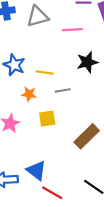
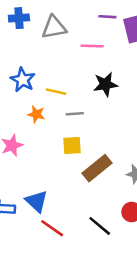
yellow square: (47, 119) -> (72, 145), moved

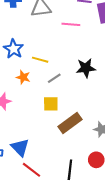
black star: (105, 84) -> (86, 68), moved
gray line: (75, 114) -> (54, 78), turned -32
black line: (100, 226) -> (70, 170), turned 54

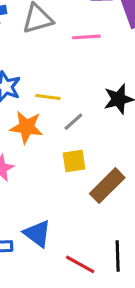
orange star: (23, 77) -> (26, 127), size x1.5
red line: (31, 170) -> (80, 264), moved

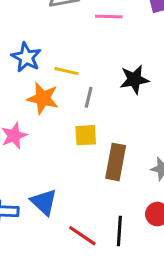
gray line: (73, 122) -> (89, 97), turned -40
brown rectangle: (107, 186) -> (116, 162), turned -40

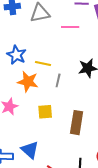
yellow square: (86, 135) -> (45, 112), moved

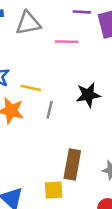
yellow square: (45, 112) -> (54, 190), moved

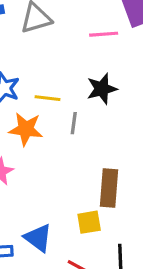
pink line: (67, 42) -> (104, 34), moved
black star: (88, 95) -> (102, 89), moved

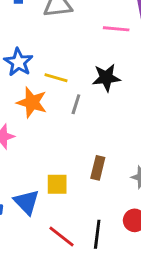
brown rectangle: (109, 188) -> (98, 168), size x0.7
yellow square: (89, 222) -> (57, 184), moved

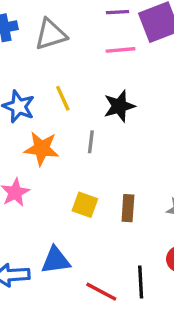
yellow line: (56, 78) -> (63, 98), moved, turned 60
yellow square: (57, 184) -> (85, 205), moved, turned 30
blue triangle: (27, 202) -> (56, 260), turned -44

